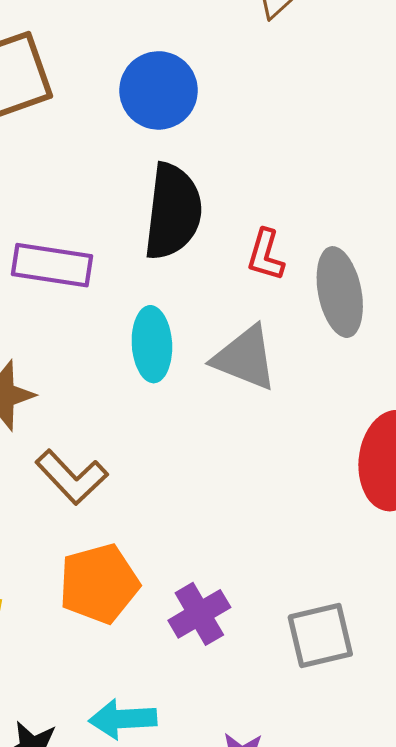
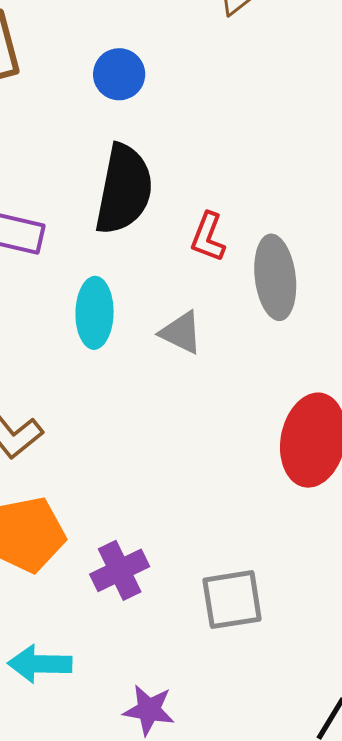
blue circle: (159, 90) -> (119, 74), size x0.7
gray triangle: (245, 358) -> (181, 332), size x0.7

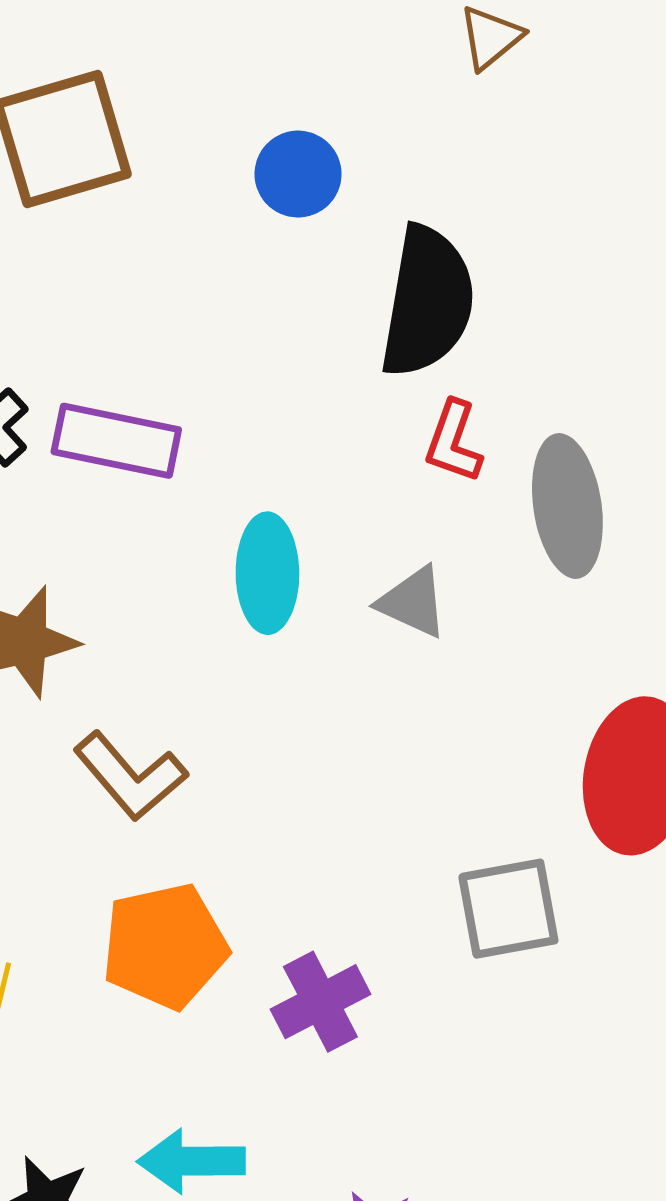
black semicircle: (124, 189) -> (427, 302), moved
gray square: (232, 600) -> (508, 909), moved

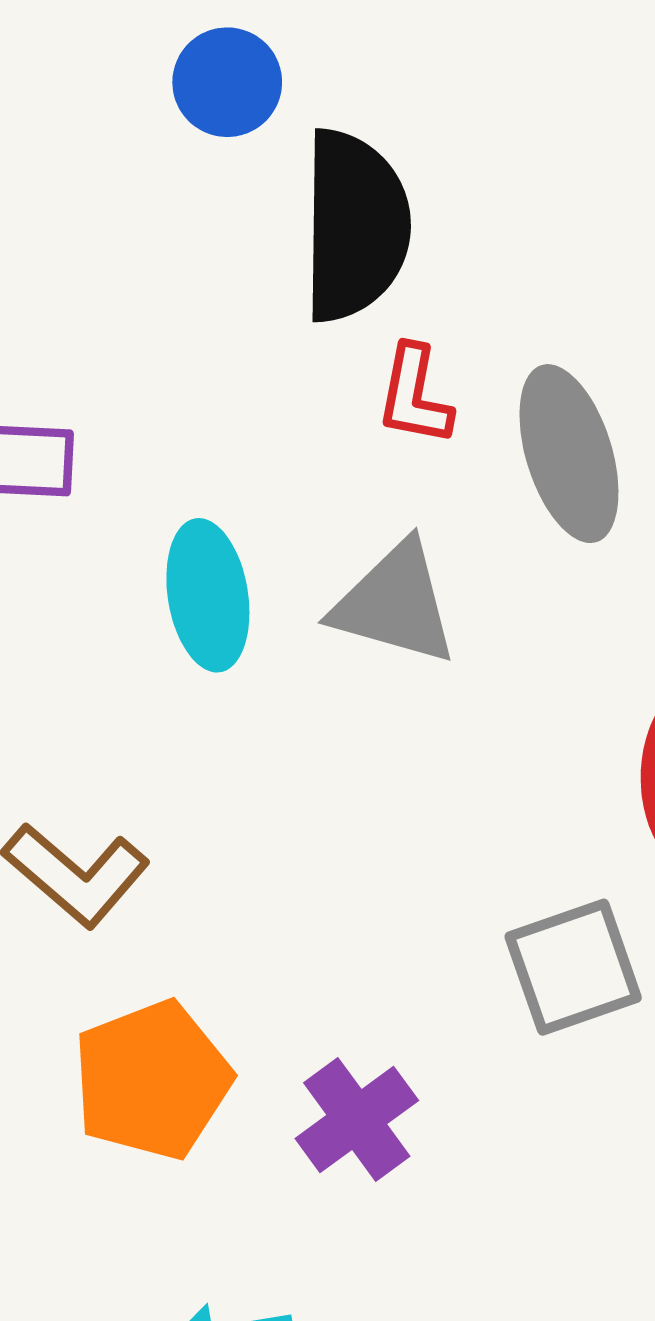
blue circle: (298, 174) -> (227, 82), moved
gray triangle: (413, 602) -> (395, 603), size x1.4

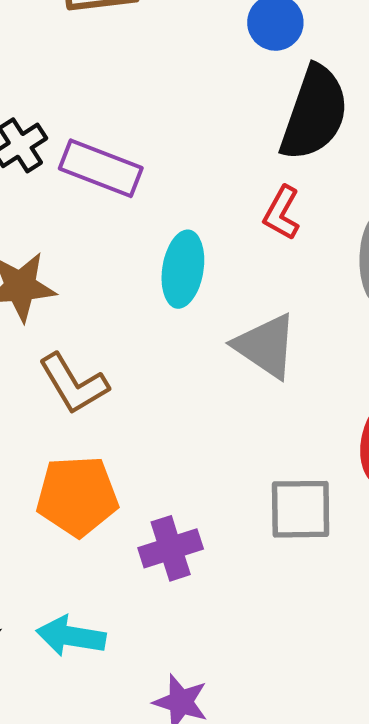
red L-shape: (414, 395) -> (282, 213), moved
gray triangle: (395, 603) -> (266, 346), moved

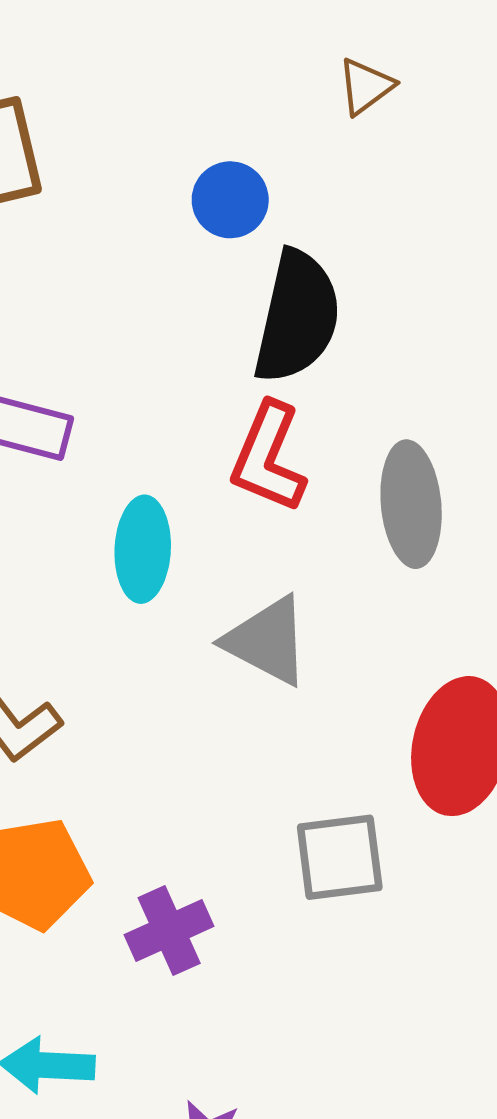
red L-shape: (282, 213) -> (268, 457), size x1.5

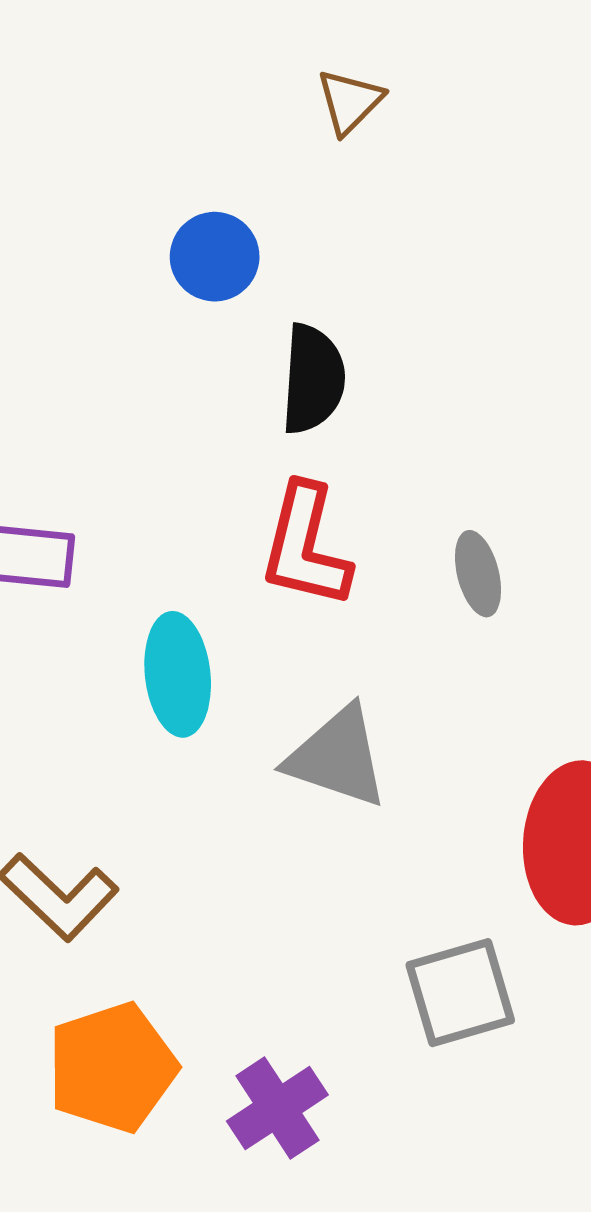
black semicircle: (297, 317) -> (313, 379), size x0.7
gray ellipse: (411, 504) -> (478, 574), size x0.6

